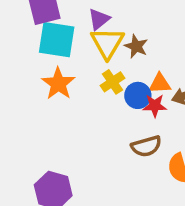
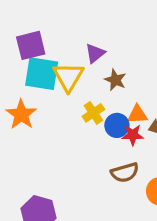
purple triangle: (99, 19) -> (95, 53), moved
yellow triangle: (107, 43) -> (68, 77), moved
orange star: (58, 84) -> (21, 114), moved

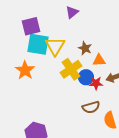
purple triangle: (95, 53) -> (72, 12), moved
yellow cross: (93, 113) -> (71, 69), size x1.5
orange triangle: (137, 114) -> (99, 60), moved

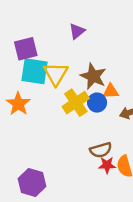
brown star: (85, 48) -> (93, 76), size x1.5
blue circle: (86, 77) -> (97, 103), moved
red star: (96, 83) -> (107, 165), moved

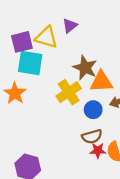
yellow triangle: (56, 74) -> (46, 37), moved, turned -45
orange triangle: (111, 91) -> (101, 82), size x1.5
blue circle: (97, 103) -> (93, 110), moved

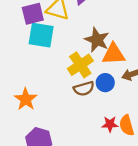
orange star: (15, 93) -> (26, 99), moved
brown semicircle: (92, 137) -> (84, 89), moved

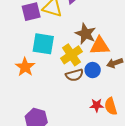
cyan square: (41, 35) -> (43, 44), moved
orange star: (26, 99) -> (25, 67), moved

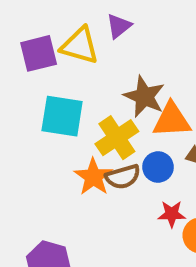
orange star: (25, 67) -> (93, 177), moved
red star: (97, 105) -> (172, 214), moved

